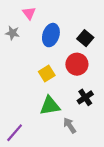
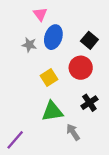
pink triangle: (29, 13) -> (40, 14), moved
gray star: (12, 33) -> (29, 45), moved

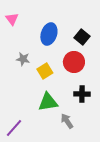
pink triangle: (40, 14) -> (12, 19), moved
gray star: (29, 45) -> (23, 59), moved
black cross: (89, 103) -> (82, 94), turned 35

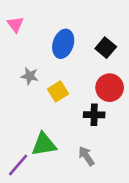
red circle: (74, 62) -> (110, 88), moved
black cross: (82, 94) -> (94, 115), moved
green triangle: (48, 102) -> (44, 144), moved

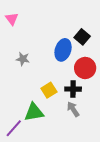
blue ellipse: (63, 44) -> (63, 50), moved
yellow square: (58, 92) -> (49, 90), moved
gray arrow: (86, 156) -> (73, 109), moved

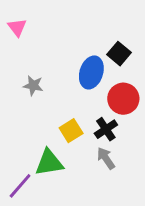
black cross: (73, 89) -> (106, 129), turned -35

